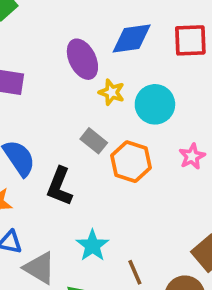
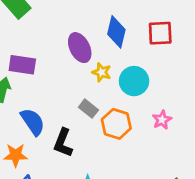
blue diamond: (132, 38) -> (116, 32), turned -68

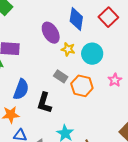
red square: (160, 33) -> (108, 17), turned -36
blue semicircle: (33, 122) -> (21, 89), turned 60

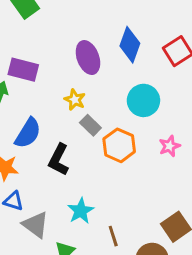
yellow star: (68, 49) -> (75, 100), moved

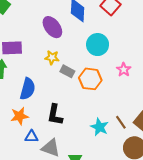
black L-shape: (59, 160) -> (55, 115), moved
cyan star: (81, 211) -> (99, 127), moved
brown line: (113, 236) -> (121, 122), moved

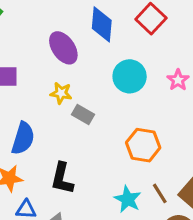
pink star: (124, 70) -> (178, 80), moved
orange hexagon: (90, 79) -> (143, 145), moved

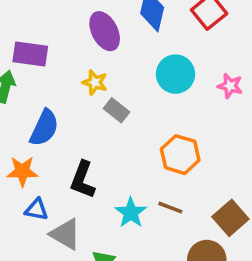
pink star: (178, 80) -> (230, 86), turned -30
brown line: (160, 193) -> (170, 208), moved, turned -45
cyan star: (128, 199) -> (131, 213), moved

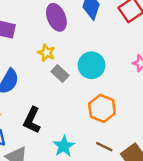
cyan circle: (175, 74) -> (92, 65), moved
brown line: (170, 208) -> (104, 147), moved

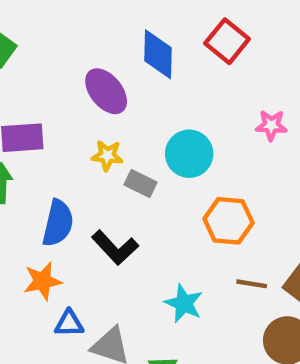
black L-shape: (32, 120) -> (115, 248), moved, turned -52

